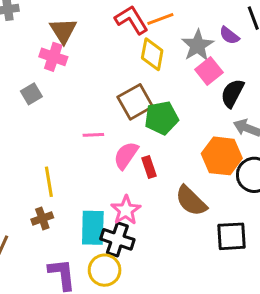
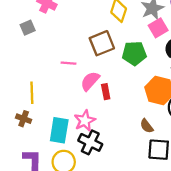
green pentagon: (161, 118) -> (134, 53), moved
brown semicircle: (191, 201) -> (147, 126), moved, size x0.6
brown cross: (42, 218) -> (24, 119), turned 32
black cross: (117, 239) -> (90, 142), moved

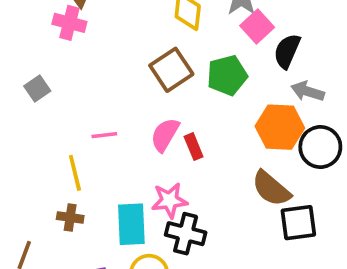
gray square: (28, 28) -> (37, 88), moved
pink line: (68, 63) -> (104, 135), moved
pink star: (85, 121) -> (169, 200), turned 30
brown semicircle: (147, 126) -> (271, 189), size x1.6

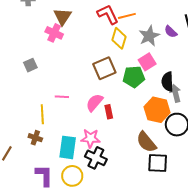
pink square: (257, 26) -> (147, 62), moved
black semicircle: (287, 51) -> (167, 82), moved, turned -36
gray arrow: (308, 91) -> (176, 93), turned 48

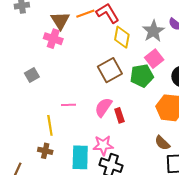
orange line: (127, 16) -> (85, 14), moved
brown semicircle: (146, 142) -> (162, 143), size x0.7

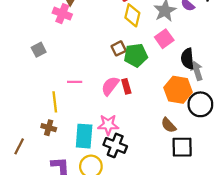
brown square: (110, 70) -> (119, 48), size x0.6
green pentagon: (142, 76) -> (136, 55), moved
red rectangle: (119, 115) -> (126, 86), moved

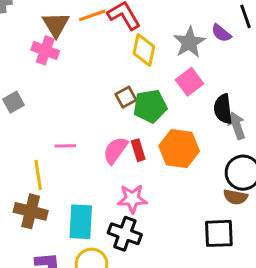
orange hexagon: (178, 90) -> (179, 149), moved
pink star: (108, 125) -> (132, 199), moved
brown semicircle: (169, 125) -> (235, 197), moved, turned -35
brown cross: (49, 128) -> (31, 211), size x1.5

